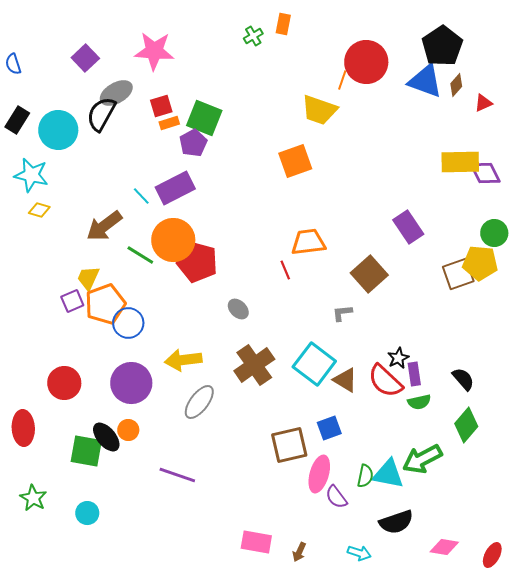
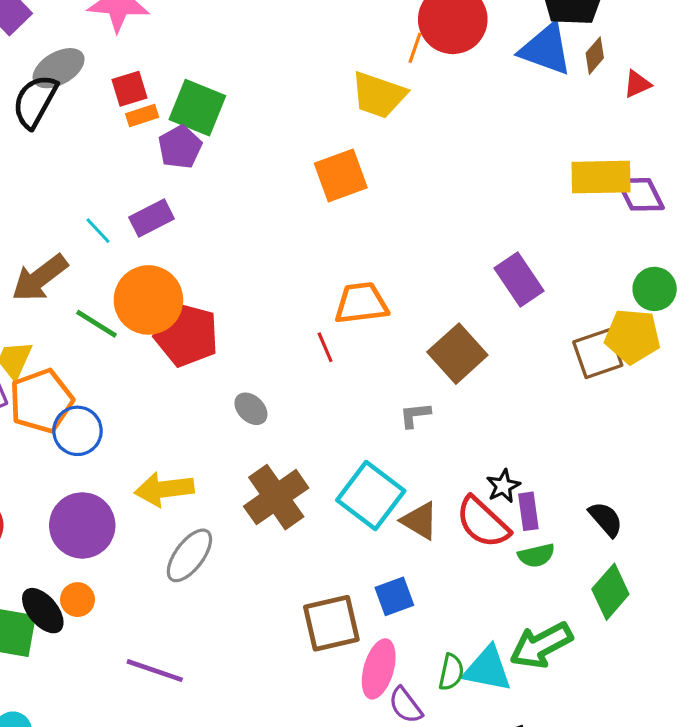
purple rectangle: (175, 188) -> (152, 218), size x0.7

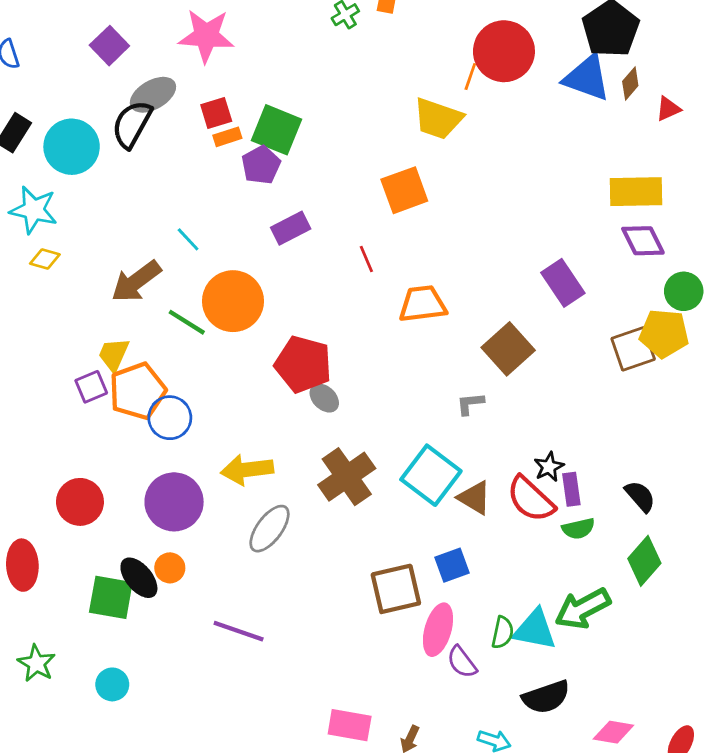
purple diamond: (640, 194) -> (643, 241), moved
purple rectangle: (152, 218) -> (291, 228), moved
red pentagon: (186, 335) -> (303, 364), moved
red line: (325, 347) -> (366, 259), moved

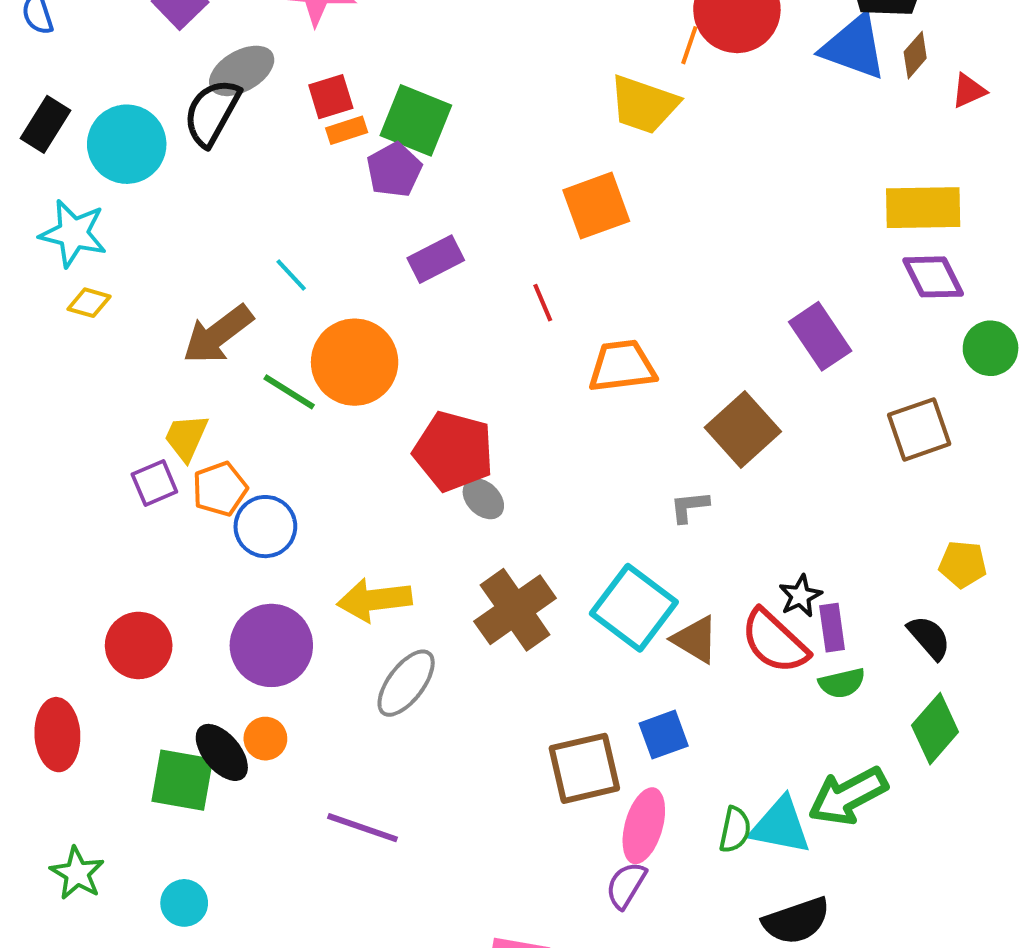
yellow pentagon: (664, 333) -> (963, 564), moved, size x0.7
orange pentagon: (138, 391) -> (220, 489), size x0.7
purple semicircle: (462, 662) -> (626, 885), moved, turned 68

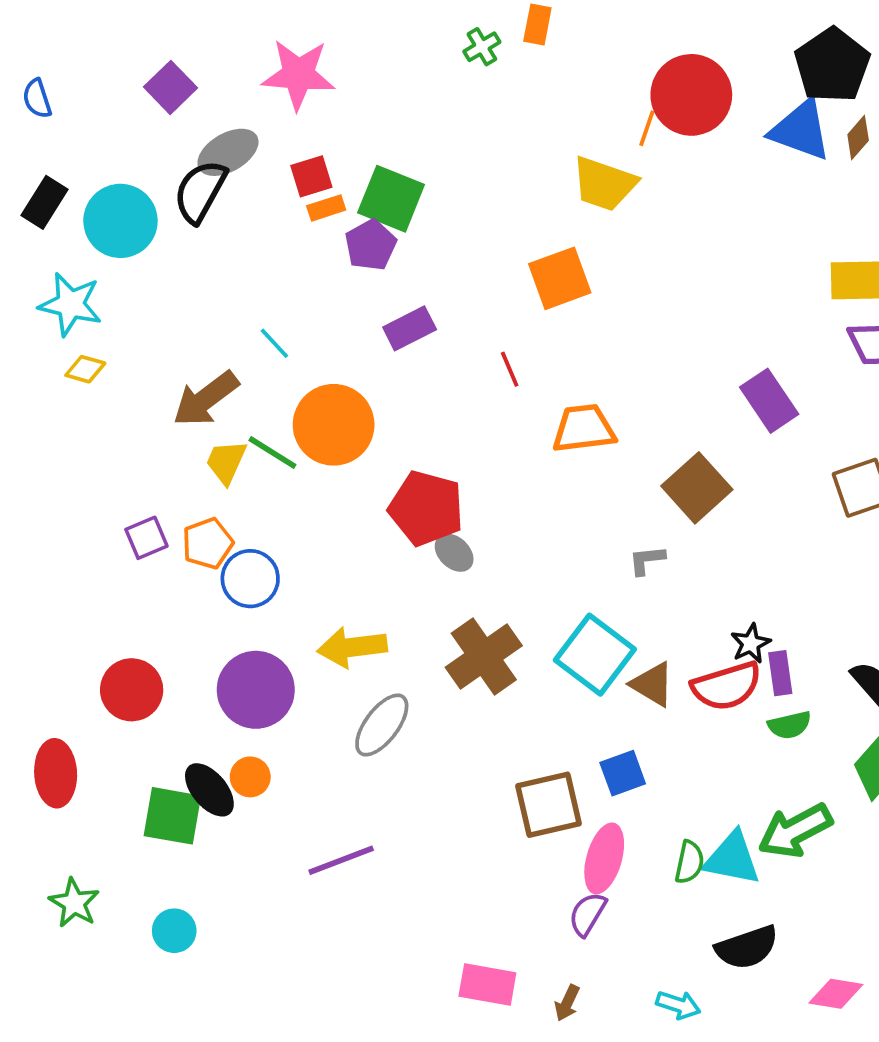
yellow trapezoid: (186, 437) -> (226, 462), moved
red semicircle: (775, 641) -> (727, 686), turned -60
purple line: (362, 828) -> (341, 860), turned -40

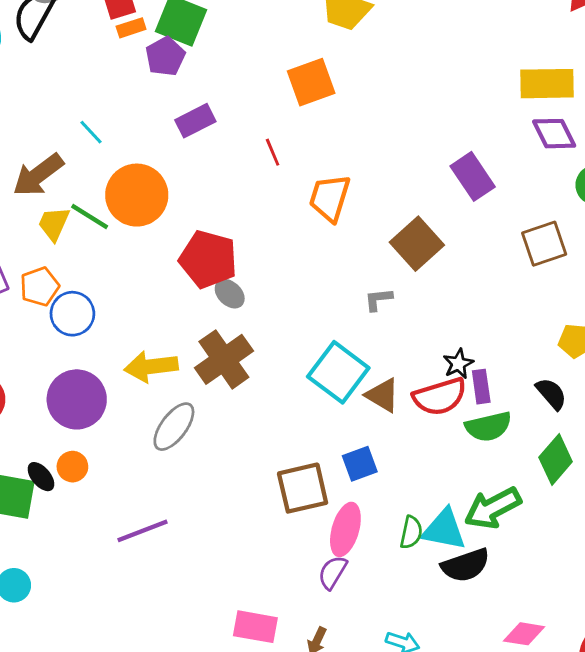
orange trapezoid: (584, 428) -> (330, 198), turned -66
brown cross: (484, 656) -> (224, 359), moved
green semicircle: (790, 725) -> (488, 427), size x1.4
black ellipse: (209, 790) -> (41, 477), size x0.7
black semicircle: (747, 947) -> (465, 565), moved

